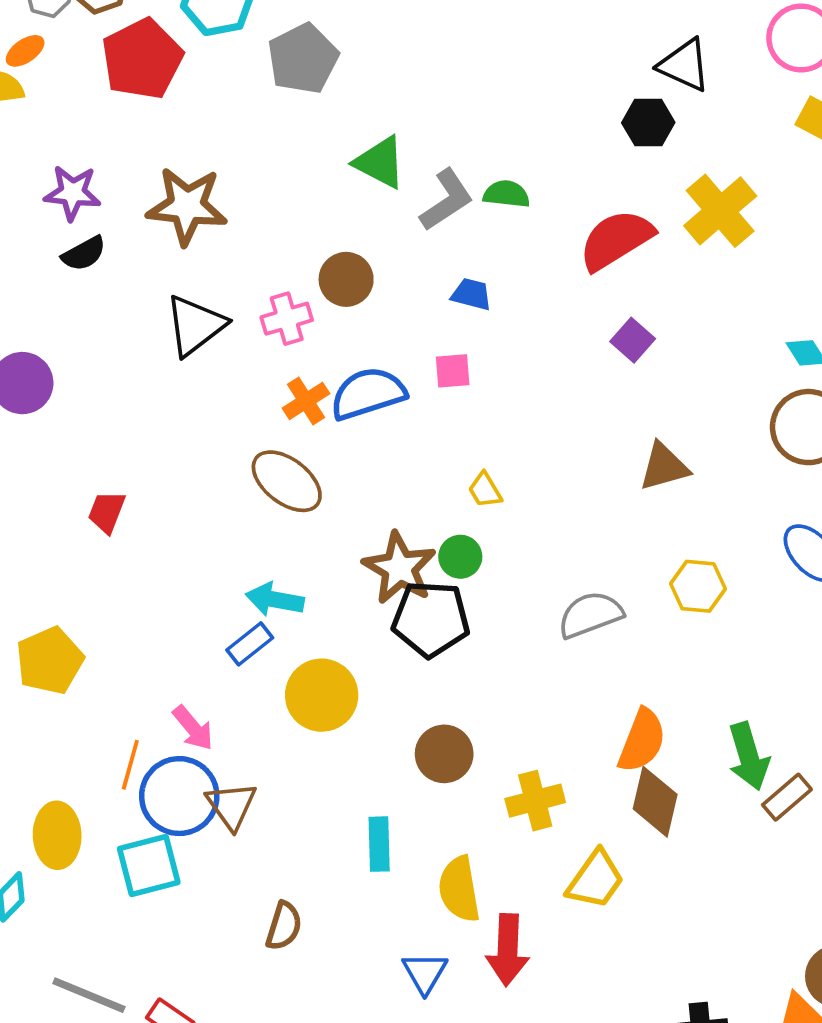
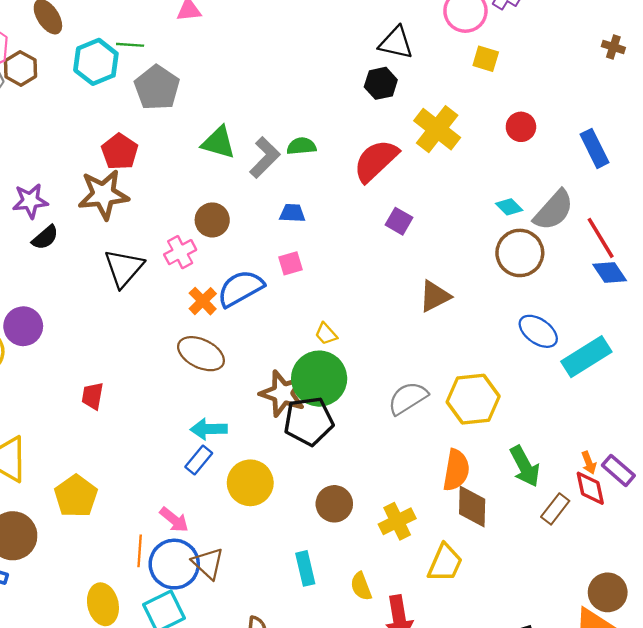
red pentagon: (142, 59) -> (120, 152), moved, size x0.7
green circle: (460, 557) -> (319, 379), size x2.0
yellow hexagon: (698, 586) -> (473, 399), moved, size x1.5
brown rectangle: (787, 797) -> (555, 509), moved
yellow semicircle: (459, 889) -> (361, 586), size x0.7

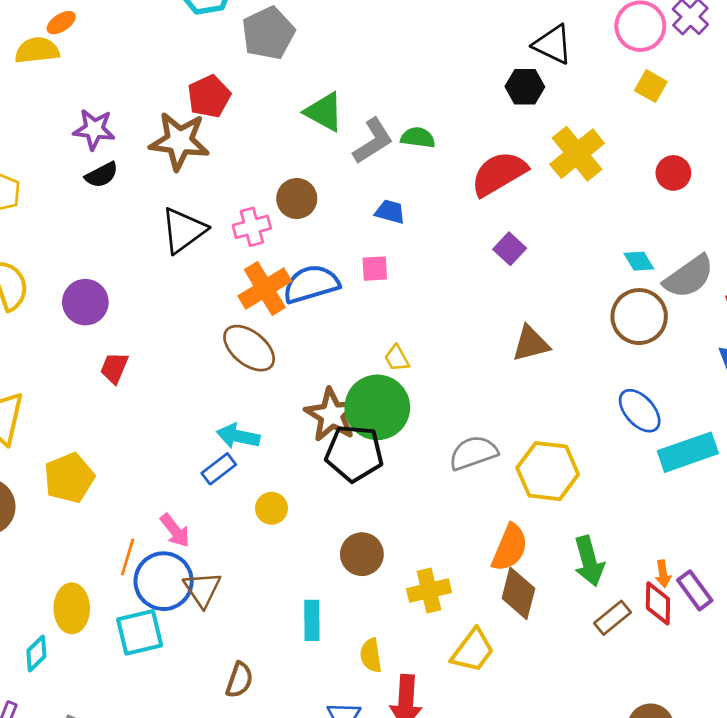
orange cross: (203, 301) -> (265, 289), size x1.5
purple circle: (23, 326) -> (85, 302), moved
yellow circle: (250, 483) -> (271, 508), size x0.6

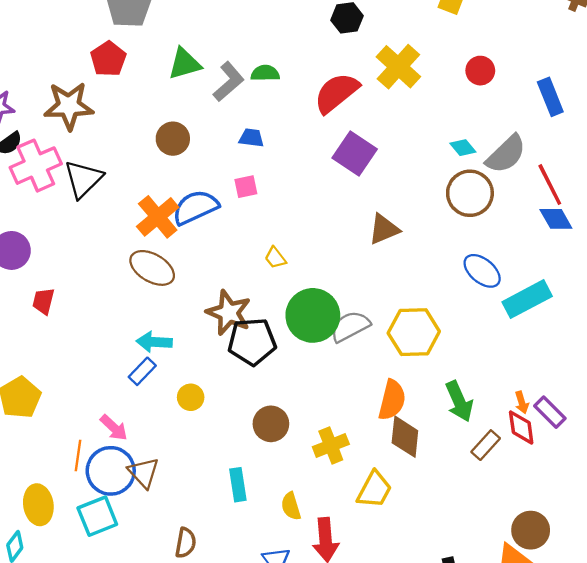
red pentagon: (209, 96) -> (108, 59), moved
green triangle: (324, 112) -> (185, 64), turned -36
pink cross: (252, 227) -> (36, 166), moved, size x1.6
purple square: (510, 249) -> (355, 153), size x1.6
green circle: (377, 407) -> (313, 315), moved

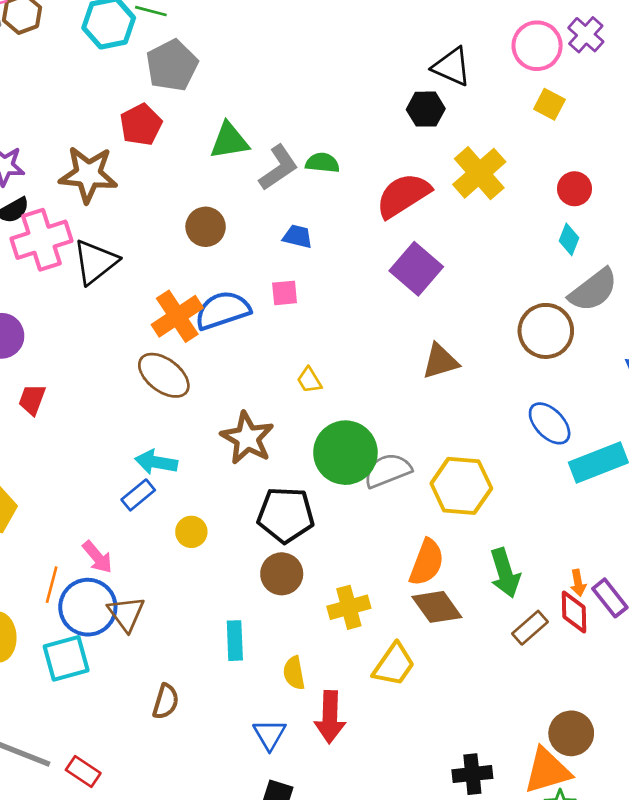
cyan diamond: (463, 148) -> (569, 239), moved, turned 55
black pentagon: (252, 342) -> (286, 515), moved
brown diamond: (405, 437) -> (437, 607), turned -48

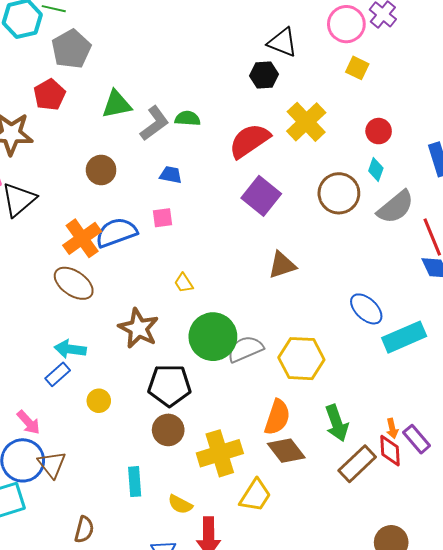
brown circle: (546, 331) -> (339, 193), moved
yellow cross: (349, 607) -> (220, 453), size x1.4
brown rectangle: (530, 628) -> (357, 464), size x1.4
yellow semicircle: (294, 673) -> (180, 504), turned -50

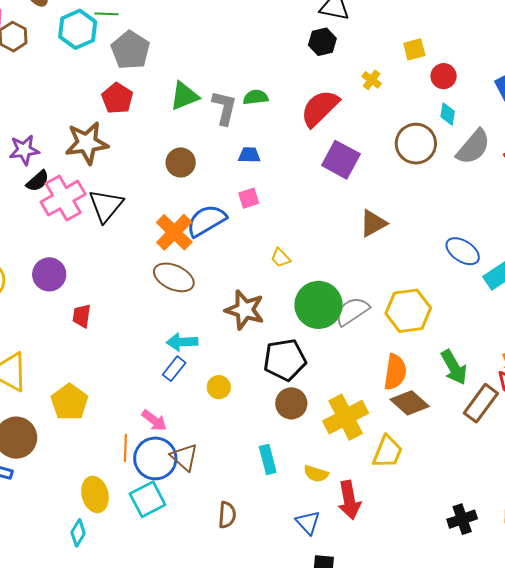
yellow square: (357, 68) -> (414, 49), moved, turned -30
yellow cross: (306, 122) -> (372, 80), size x0.5
gray L-shape: (154, 123) -> (224, 108), turned -30

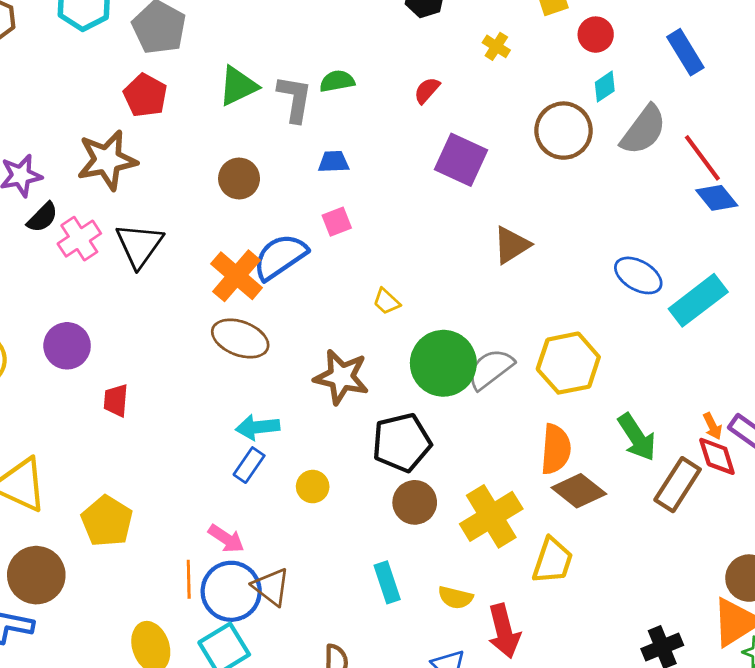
red semicircle: (320, 108) -> (427, 90), size x0.5
cyan diamond: (448, 114) -> (605, 87), turned 50
pink cross: (63, 198) -> (79, 239), size x0.7

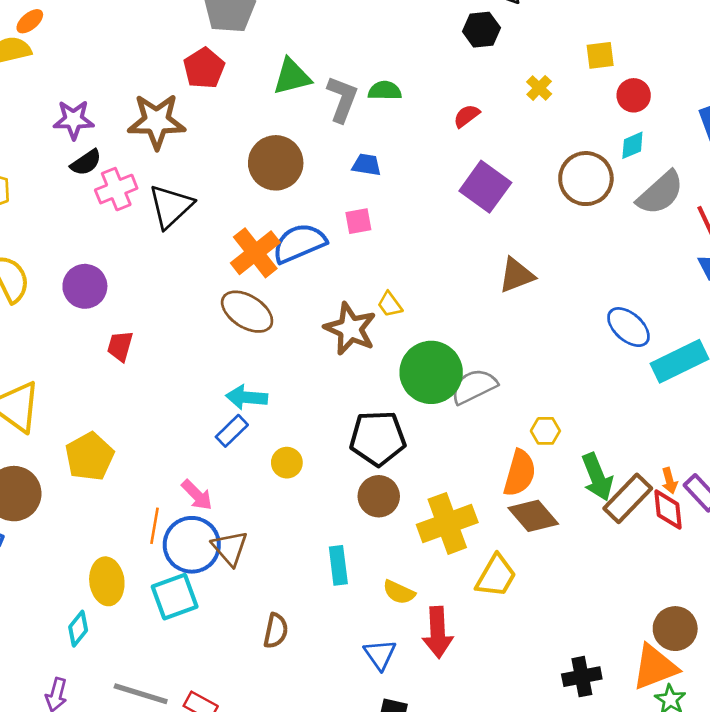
brown circle: (239, 179) -> (276, 163), size x1.4
yellow hexagon: (568, 363) -> (545, 431), moved, size x0.5
brown star: (341, 377) -> (350, 329), moved
brown rectangle: (678, 485) -> (628, 498), moved

